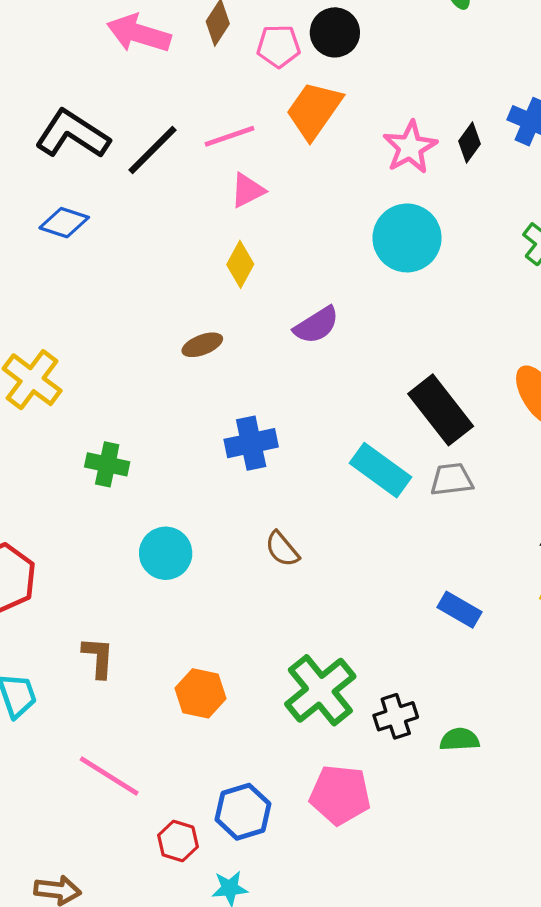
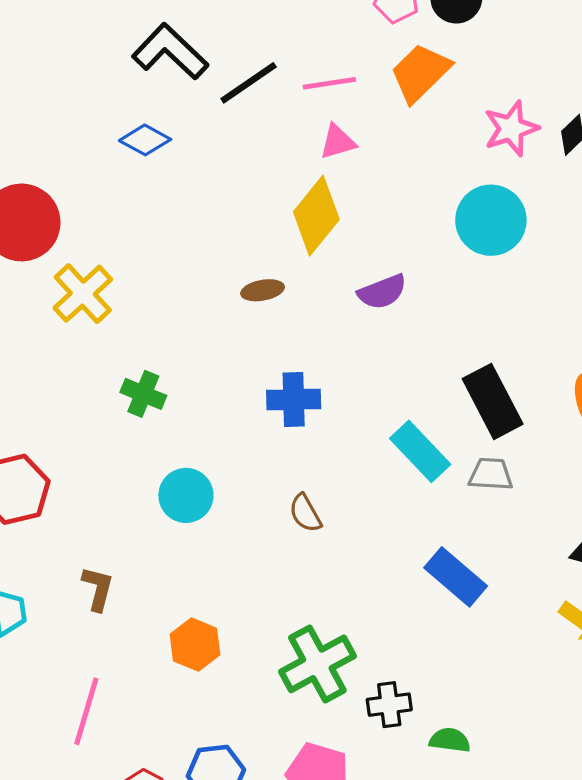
yellow diamond: (240, 264) -> (316, 216), size x1.6
blue rectangle: (460, 610) -> (456, 577), moved, size x1.4
pink line: (109, 776) -> (86, 711), turned 64

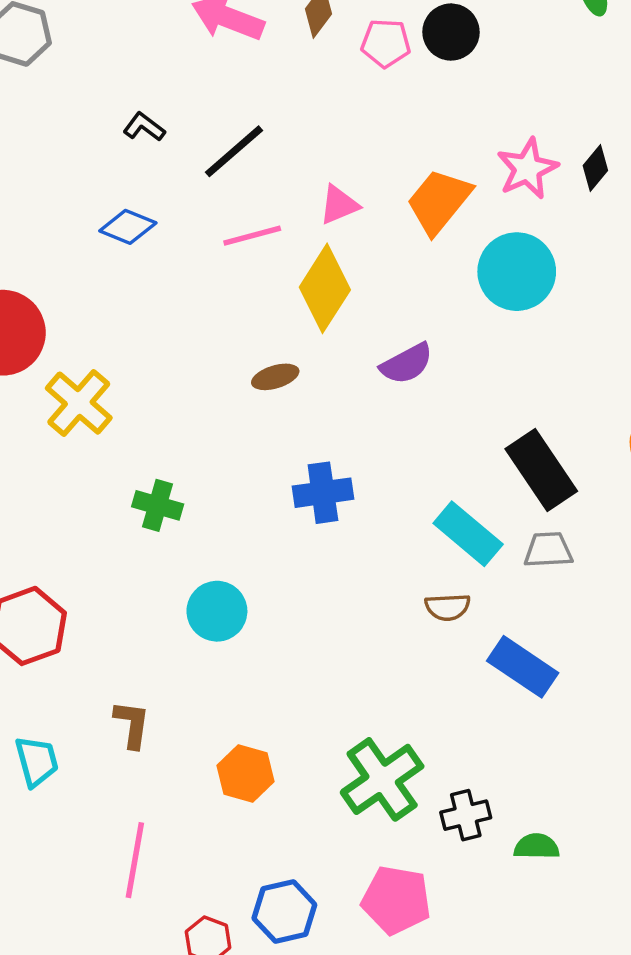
black L-shape: (170, 52) -> (144, 127), size x0.5
orange trapezoid: (420, 73) -> (439, 201), moved
pink line: (329, 83) -> (252, 236), moved
brown semicircle: (305, 513) -> (448, 607), moved, turned -57

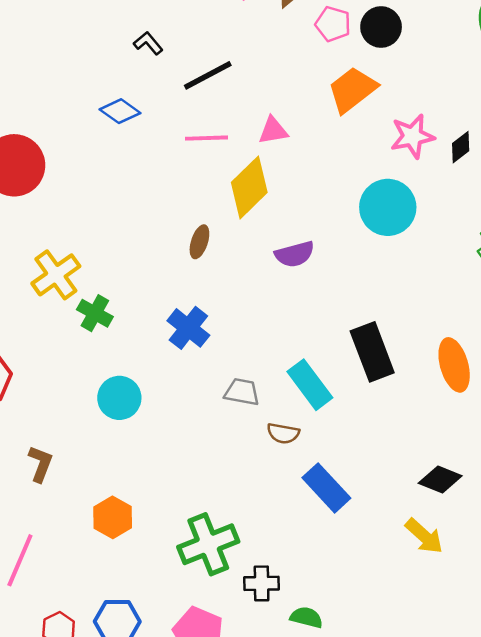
orange trapezoid: (439, 201) -> (352, 90), moved
brown ellipse: (275, 377) -> (199, 242), turned -68
yellow cross: (79, 403) -> (56, 275), moved
blue cross: (323, 493) -> (188, 328), moved, turned 33
gray trapezoid: (548, 550) -> (242, 392), moved

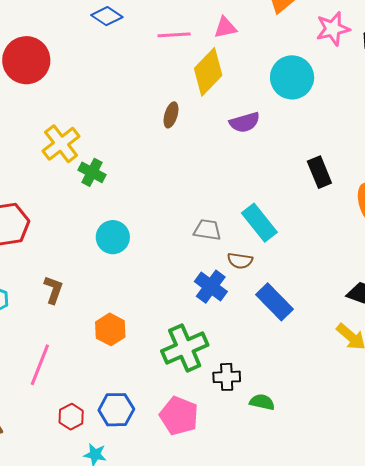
cyan circle: (388, 207) -> (292, 77), moved
blue cross: (188, 328) -> (211, 287), moved
black rectangle: (372, 352) -> (319, 172), moved, size x0.7

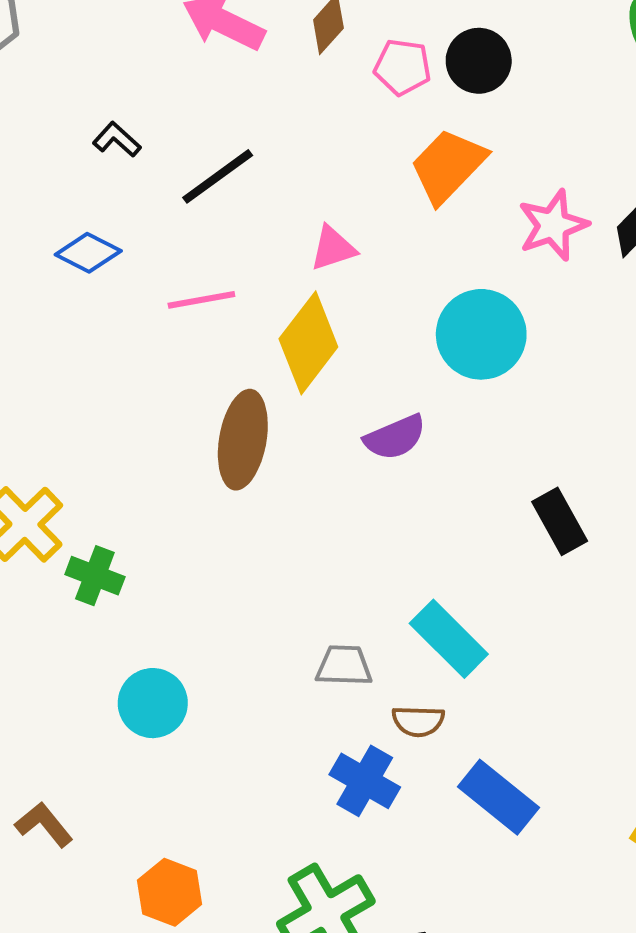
pink line: (174, 35) -> (201, 300), moved
brown ellipse: (171, 115) -> (243, 440), size x1.8
brown L-shape: (53, 290) -> (44, 825), turned -52

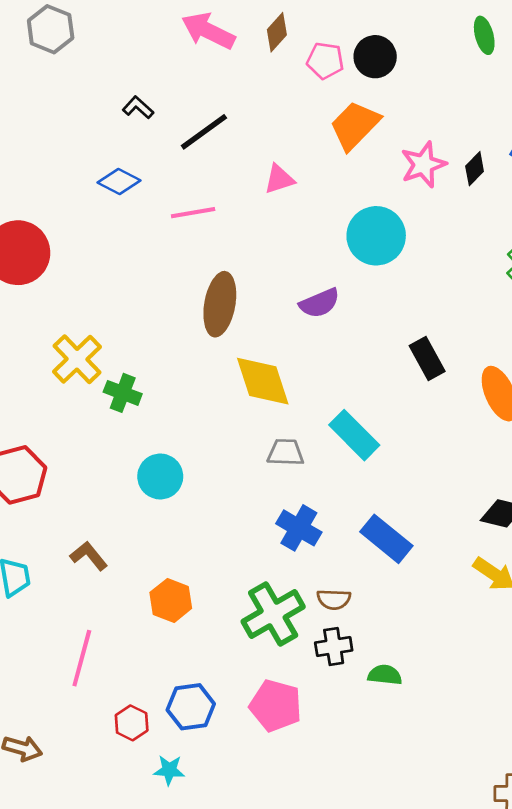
yellow diamond: (308, 343) -> (263, 381), moved, turned -56
brown semicircle: (418, 721) -> (334, 599), moved

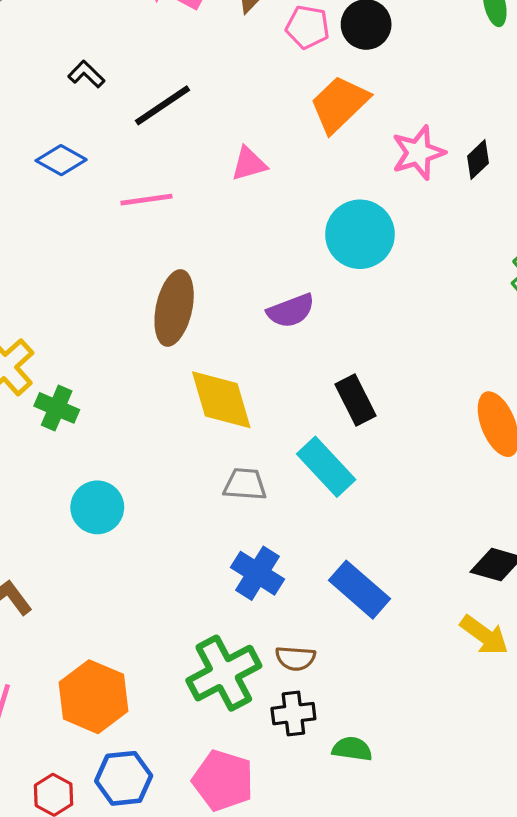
black rectangle: (427, 358) -> (355, 400), moved
orange hexagon: (171, 600) -> (93, 697), moved, size x1.4

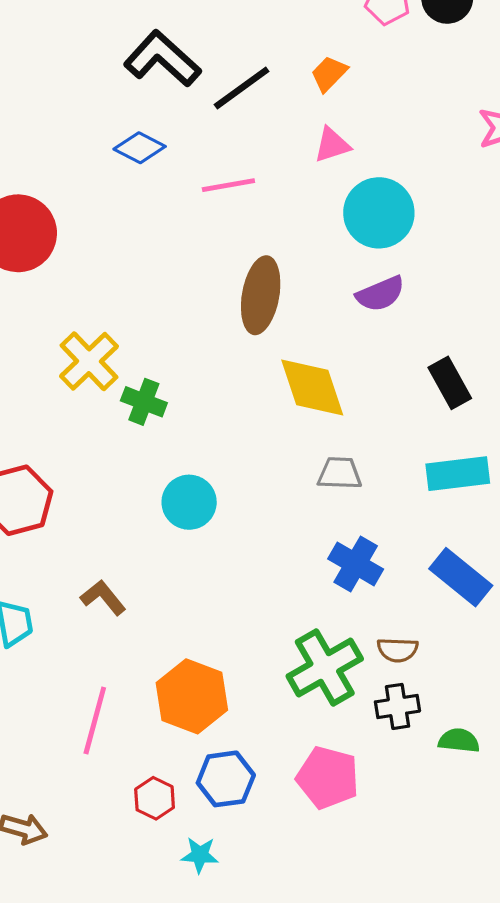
black L-shape: (86, 74) -> (162, 59), size x2.0
orange trapezoid: (339, 104) -> (329, 74), moved, size x0.6
cyan circle: (360, 234) -> (379, 213), moved
cyan rectangle: (326, 467) -> (458, 474), moved, turned -52

